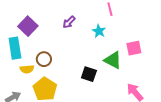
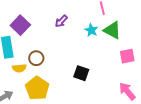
pink square: (134, 48) -> (127, 56), moved
green triangle: (113, 60) -> (112, 30), moved

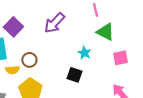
purple arrow: (61, 21) -> (54, 23), size x1.6
cyan star: (91, 30) -> (84, 53), moved

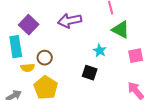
purple arrow: (54, 23) -> (70, 21), turned 35

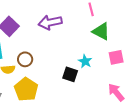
cyan star: (100, 51) -> (85, 61), moved

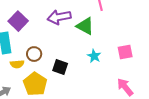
green triangle: (101, 31) -> (85, 26), moved
black square: (70, 74) -> (60, 67), moved

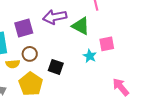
purple square: (18, 21) -> (24, 28), moved, turned 30
pink square: (125, 52) -> (107, 44), moved

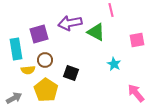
pink square: (107, 44) -> (137, 40), moved
cyan star: (90, 56) -> (114, 64), moved

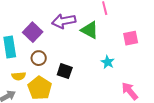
purple square: (39, 34) -> (33, 32), turned -30
yellow semicircle: (28, 70) -> (19, 76), moved

